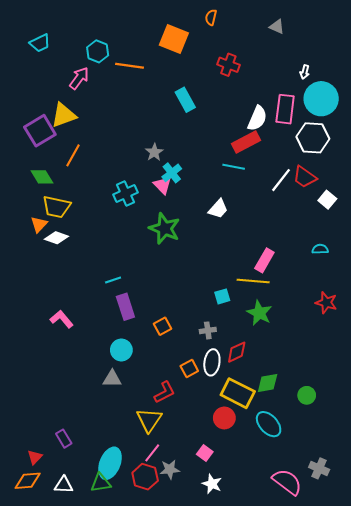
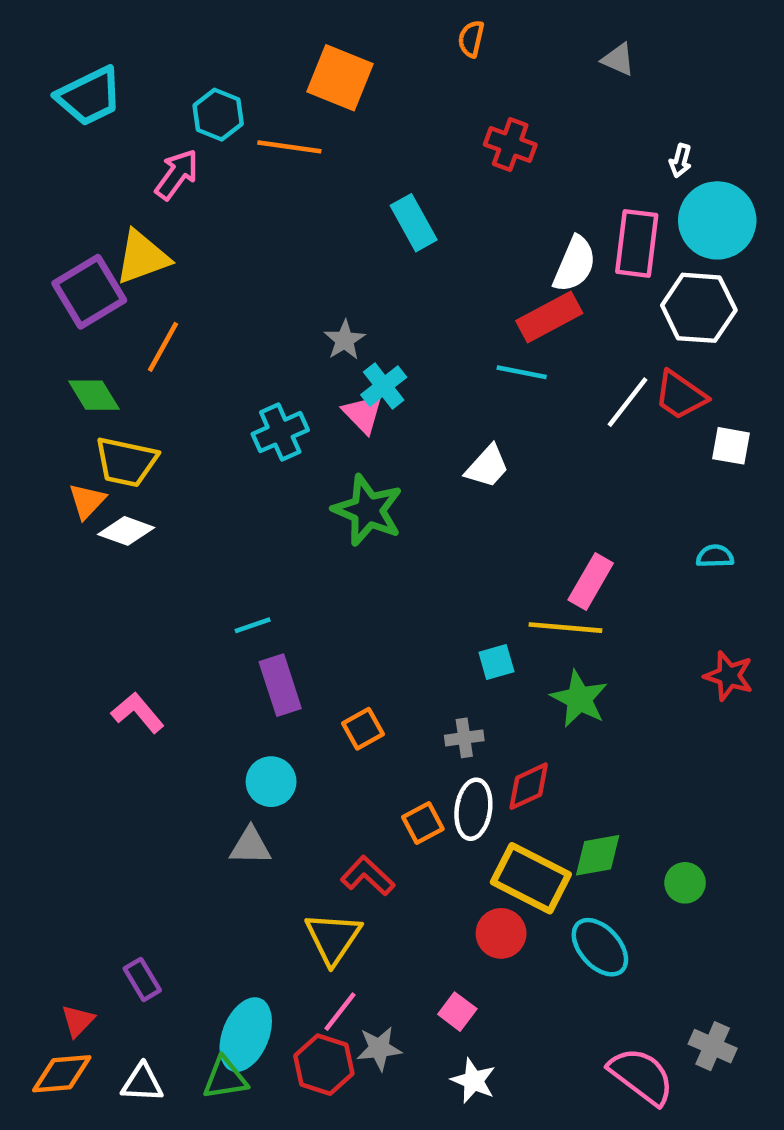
orange square: (174, 39) -> (340, 78), moved
cyan trapezoid: (40, 43) -> (89, 96), size x1.4
white square: (327, 200) -> (731, 446), turned -30
red L-shape: (165, 392) -> (368, 876), turned -110

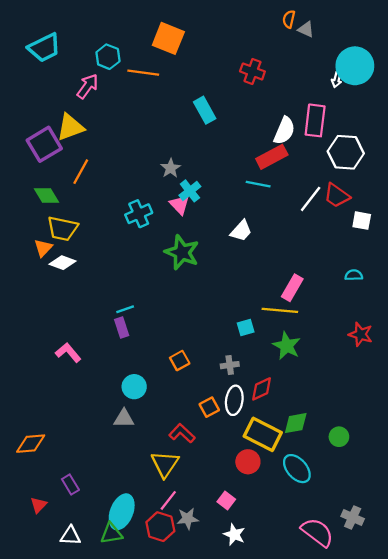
orange semicircle: (471, 39) -> (289, 19), moved
cyan circle: (717, 220) -> (355, 66), moved
purple rectangle: (280, 685) -> (122, 327), moved, size x0.7
orange diamond: (62, 1074) -> (31, 444), moved

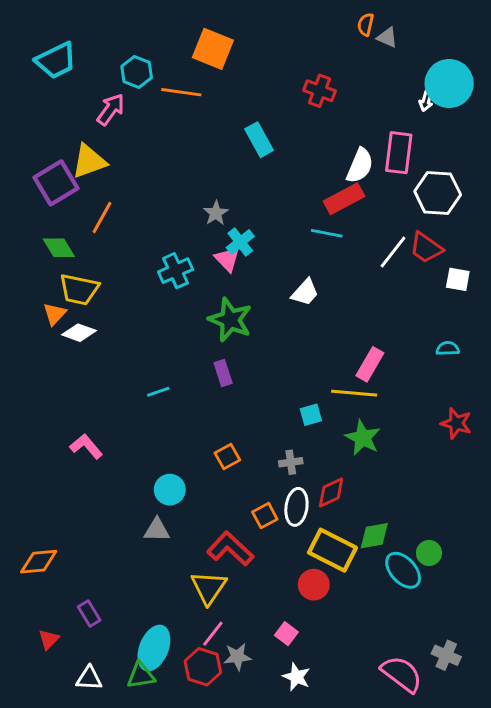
purple rectangle: (122, 327) -> (223, 373), moved
red L-shape: (182, 433) -> (230, 549), size x1.4
cyan ellipse: (297, 469) -> (403, 570), moved

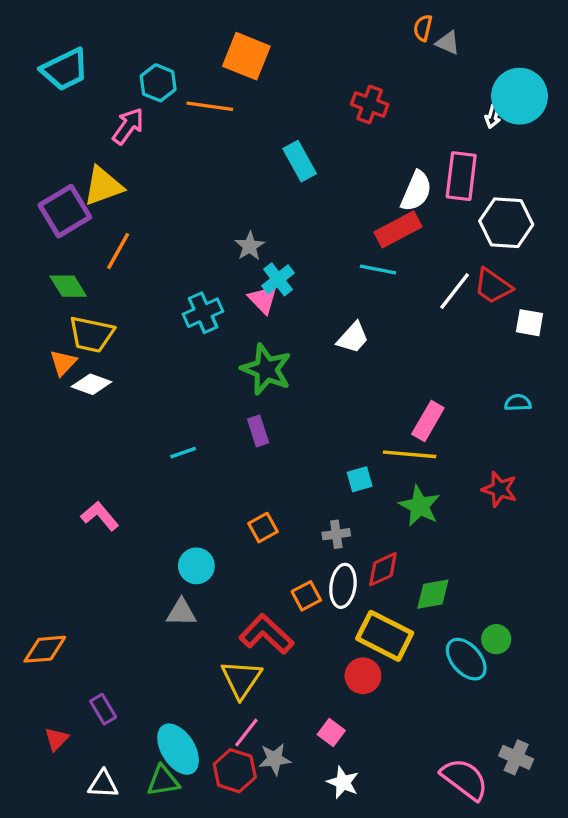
red star: (456, 423) -> (500, 489), moved
green diamond: (374, 536) -> (433, 594), moved
cyan ellipse: (154, 648) -> (178, 749), turned -54

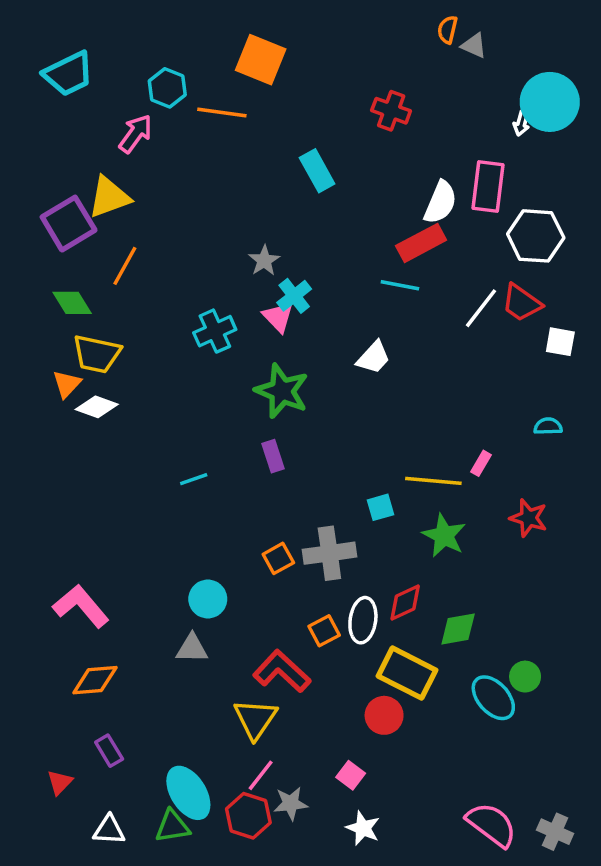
pink rectangle: (428, 421) -> (481, 463), moved, size x0.6
pink L-shape: (100, 516) -> (81, 606), moved, size x1.4
gray cross: (336, 534) -> (329, 553), moved, size x1.8
orange diamond: (45, 649) -> (95, 680), moved
gray cross: (516, 757) -> (555, 832), moved

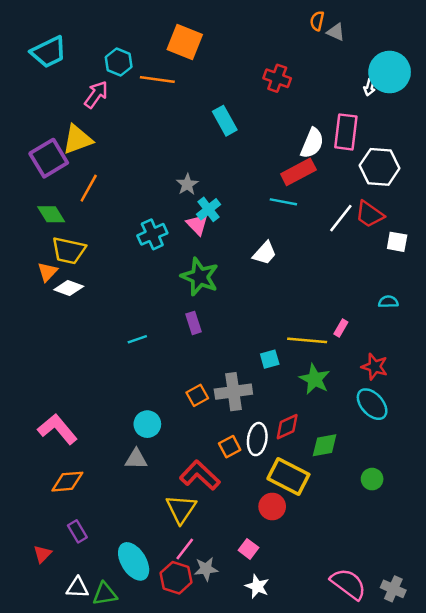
cyan ellipse: (493, 698) -> (372, 404), moved
green triangle: (173, 826) -> (105, 594), moved

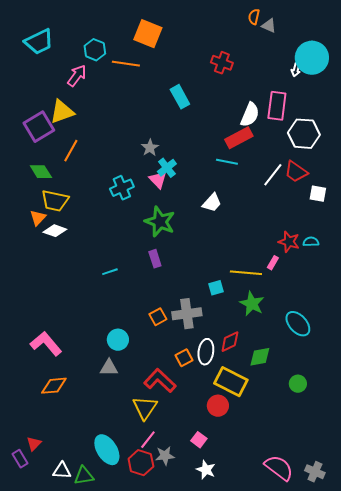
red star: (375, 367) -> (289, 242), moved
purple rectangle: (77, 531) -> (20, 459), moved

